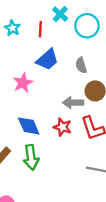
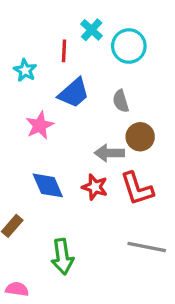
cyan star: (12, 28) -> (25, 70), moved
green arrow: (31, 157) -> (62, 257), moved

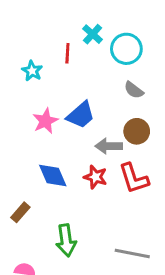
blue trapezoid: (74, 93) -> (81, 115), moved
gray semicircle: (121, 101) -> (134, 90), moved, turned -36
gray line: (147, 247) -> (132, 254), moved

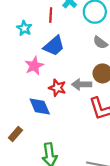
blue trapezoid: (81, 115) -> (54, 46), moved
red star: (95, 177) -> (57, 88), moved

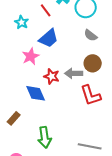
red line: (51, 15) -> (46, 10), turned -40

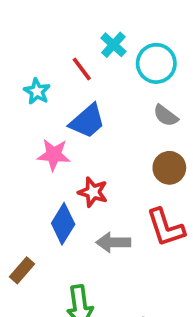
pink star: (31, 56) -> (54, 155), turned 30
gray arrow: (74, 73) -> (113, 242), moved
blue diamond: (36, 93) -> (63, 224), turned 55

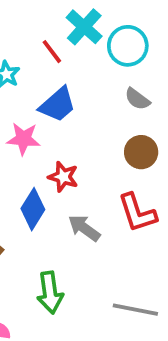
cyan cross: (113, 45) -> (84, 27), size x1.4
gray arrow: (113, 242) -> (84, 228), turned 36

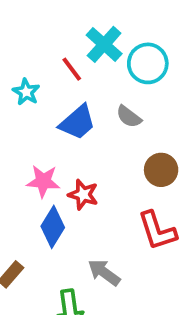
gray semicircle: (137, 99) -> (129, 117), moved
pink star: (23, 139) -> (43, 181), moved
gray arrow: (84, 228) -> (104, 272), moved

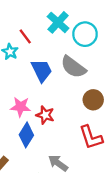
red line: (72, 69) -> (25, 36), moved
gray semicircle: (129, 117) -> (73, 67), size x1.6
blue trapezoid: (77, 122) -> (42, 70), turned -75

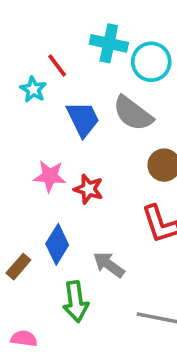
cyan cross: (58, 22) -> (109, 43), turned -30
blue diamond: (26, 135) -> (57, 244), moved

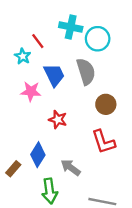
gray semicircle: (133, 113) -> (86, 72), turned -144
pink star: (50, 176) -> (31, 91), moved

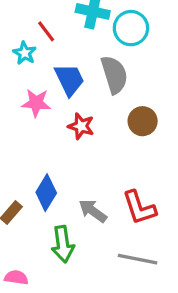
red star: (58, 120) -> (81, 126), moved
red L-shape: (103, 142) -> (139, 208), moved

